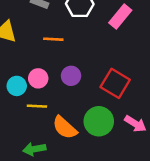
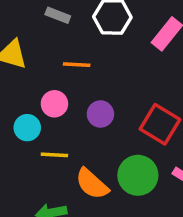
pink circle: (38, 78) -> (54, 104), moved

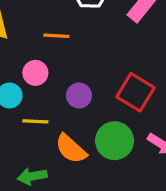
purple circle: (100, 114) -> (79, 95), moved

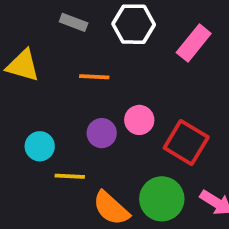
pink circle: (35, 73) -> (139, 120), moved
purple circle: (79, 95) -> (102, 133), moved

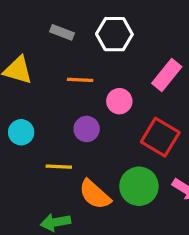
pink rectangle: (194, 43) -> (167, 75), moved
pink circle: (139, 120) -> (119, 101), moved
cyan circle: (40, 146) -> (21, 132), moved

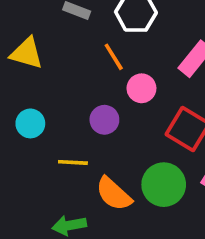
orange line: (80, 80) -> (114, 57), moved, turned 55

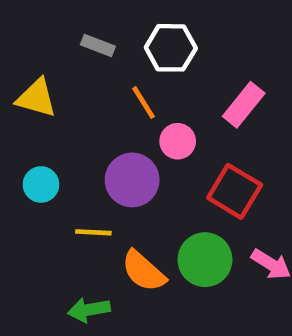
purple circle: (104, 120) -> (132, 180), size x1.5

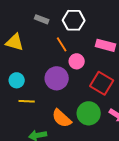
pink rectangle: (244, 105) -> (106, 45), turned 66
yellow line: (93, 232) -> (27, 101), moved

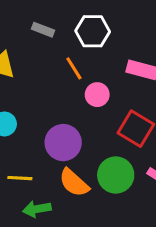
purple circle: (57, 78) -> (63, 143), moved
yellow line: (27, 101) -> (20, 178), moved

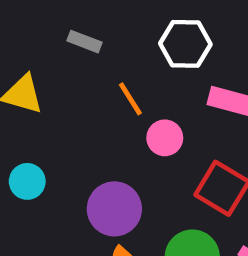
white hexagon: (93, 31) -> (185, 44), moved

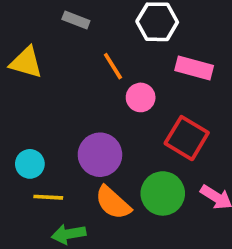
cyan circle: (27, 181) -> (30, 164), moved

